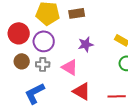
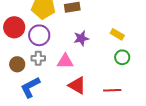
brown circle: (22, 61) -> (17, 64), moved
pink triangle: (70, 67) -> (65, 61), turned -30

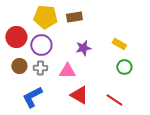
brown circle: (17, 64) -> (19, 66), moved
red line: (112, 90) -> (114, 100), turned 36

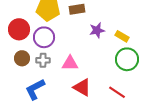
purple star: (83, 48) -> (97, 30), moved
green circle: (124, 67) -> (127, 59), size x1.5

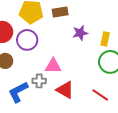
yellow rectangle: (122, 36) -> (105, 39), turned 72
gray cross: (43, 60) -> (39, 81), moved

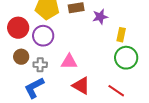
purple star: (80, 33) -> (100, 17), moved
gray cross: (39, 81) -> (40, 65), moved

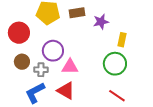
purple circle: (43, 36) -> (53, 51), moved
green circle: (126, 58) -> (115, 64), moved
red triangle: (81, 86) -> (66, 91), moved

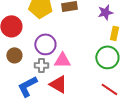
purple star: (101, 22) -> (105, 12), moved
gray cross: (41, 70) -> (41, 65), moved

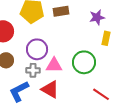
green circle: (107, 57) -> (84, 62), moved

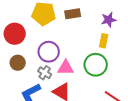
yellow rectangle: (106, 38) -> (104, 41), moved
gray cross: (33, 70) -> (45, 73), turned 32

